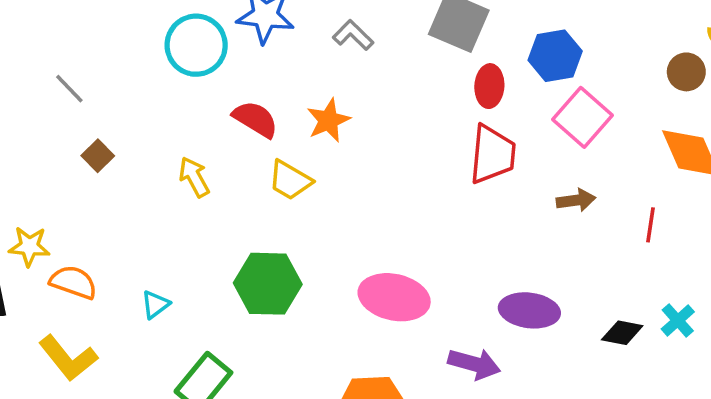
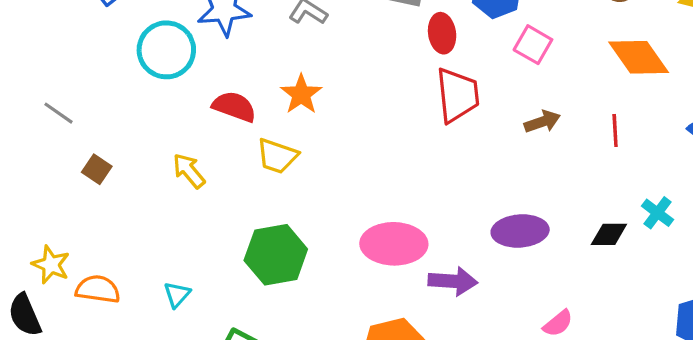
pink square: (582, 117) -> (533, 45), size x0.7
yellow star: (29, 246) -> (51, 265), turned 30
purple arrow: (474, 364) -> (453, 281), moved

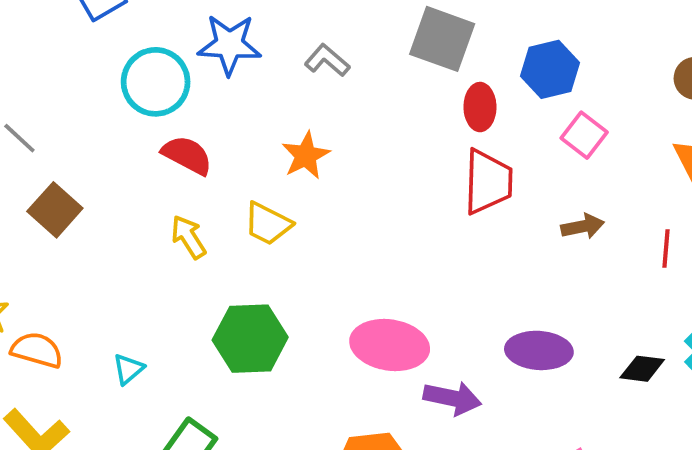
red semicircle: (234, 107) -> (187, 155), moved
brown square: (97, 169) -> (55, 210), size x1.5
yellow arrow: (189, 171) -> (188, 237), moved

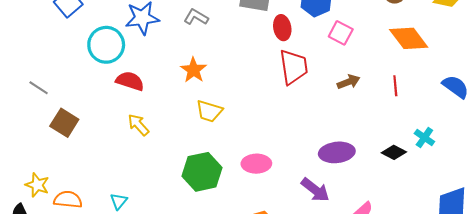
yellow trapezoid: (268, 224) -> (209, 111), moved
green hexagon: (250, 339) -> (202, 172), moved
pink ellipse: (390, 345) -> (256, 164), size x0.7
black diamond: (642, 369) -> (394, 152), turned 30
purple arrow: (452, 398) -> (315, 190), moved, turned 36

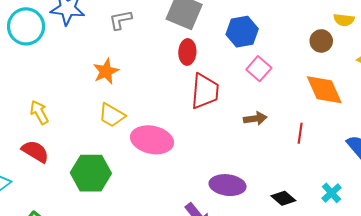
gray L-shape: (196, 17) -> (120, 20), turned -55
red ellipse: (282, 28) -> (187, 52), moved
red semicircle: (130, 81) -> (35, 151), moved
cyan cross: (424, 138) -> (332, 193), moved
pink ellipse: (256, 164) -> (152, 140), moved, size x1.4

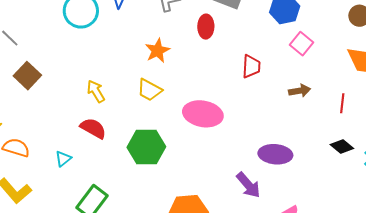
red ellipse: (187, 52) -> (206, 27), moved
red trapezoid: (205, 91) -> (251, 67), size x0.7
yellow trapezoid: (112, 115) -> (149, 90), moved
black diamond: (283, 198) -> (342, 147), moved

